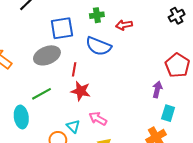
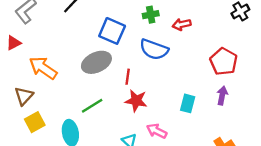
blue square: (62, 28) -> (112, 31), turned 35
red pentagon: (177, 65) -> (224, 62), moved
cyan rectangle: (168, 113) -> (188, 103), moved

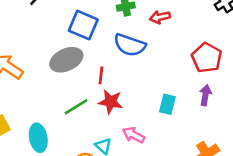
green line: (92, 106) -> (76, 107), moved

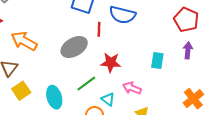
gray ellipse: (66, 60) -> (74, 47), moved
red line: (101, 75) -> (99, 29), moved
green line: (76, 107) -> (86, 84), moved

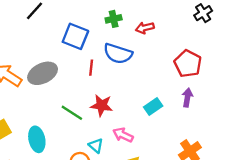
gray ellipse: (74, 47) -> (43, 73), moved
cyan rectangle: (157, 61) -> (153, 107), turned 42
green line: (86, 84) -> (72, 113), moved, turned 66

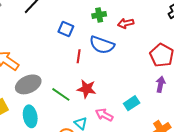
blue square: (75, 36) -> (66, 29), size x0.7
gray ellipse: (43, 73) -> (28, 84), moved
cyan rectangle: (153, 107) -> (132, 103), moved

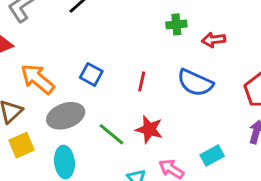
blue square: (66, 29) -> (91, 74), moved
blue semicircle: (102, 45) -> (195, 83), moved

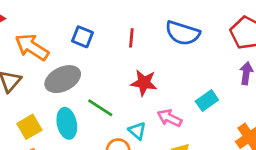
green line: (111, 134) -> (100, 108), moved
yellow square: (21, 145) -> (29, 127), moved

